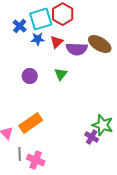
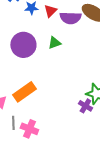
green triangle: (61, 74) -> (54, 43), turned 32
purple circle: (30, 76) -> (23, 45), size x1.6

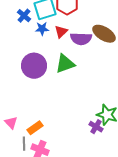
green triangle: (54, 43) -> (65, 64), size x1.5
orange rectangle: (24, 92) -> (35, 128), moved, size x0.7

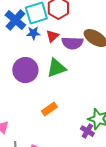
blue cross: (24, 16) -> (15, 20), size x1.5
orange rectangle: (35, 128) -> (49, 109), moved

